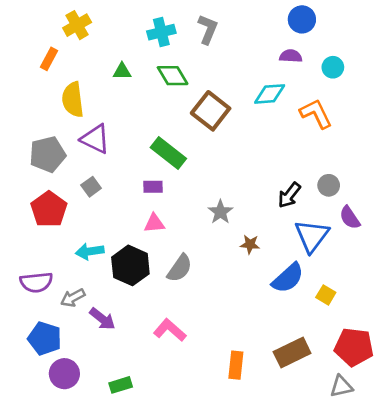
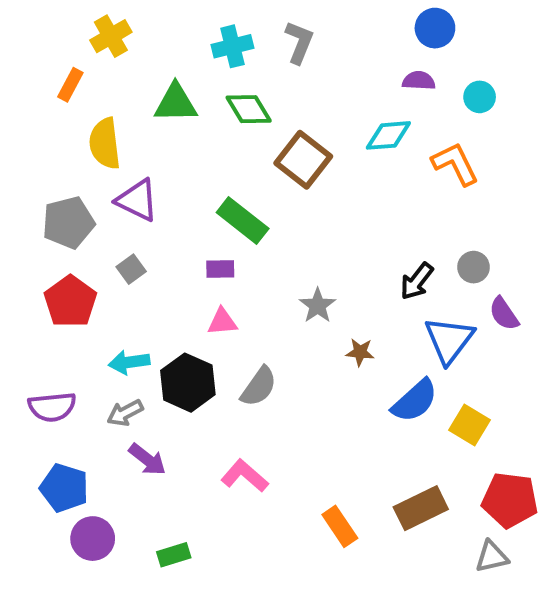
green triangle: (122, 71) -> (176, 103), size x1.6
yellow square: (326, 295) -> (469, 425), size x1.4
gray arrow: (73, 298) -> (125, 413), moved
orange rectangle: (236, 365) -> (340, 526), turned -40

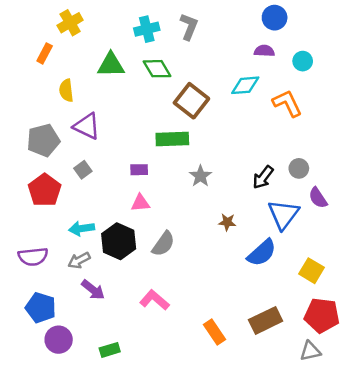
yellow semicircle: (105, 144) -> (66, 90), size x0.7
green rectangle: (243, 220) -> (172, 139), moved, turned -40
gray star: (318, 306) -> (200, 176), moved
yellow square: (469, 425) -> (312, 271), moved

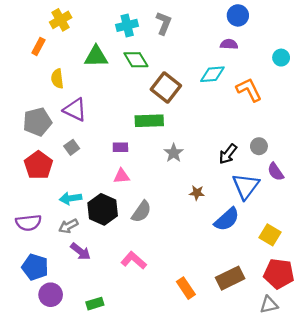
cyan circle: (303, 61) -> (281, 58), moved

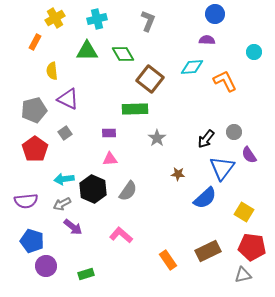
cyan cross: (127, 25) -> (97, 19), moved

